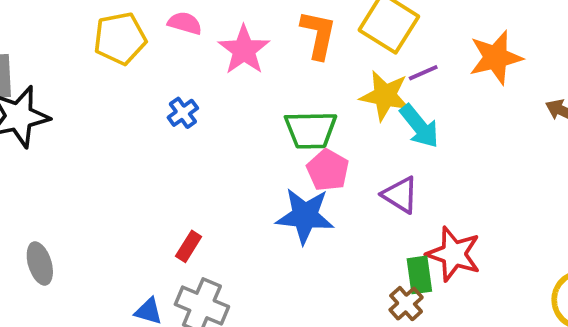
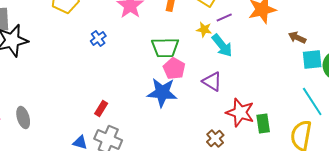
yellow star: (385, 96) -> (204, 30), size x0.6
green rectangle: (419, 275) -> (263, 124), moved

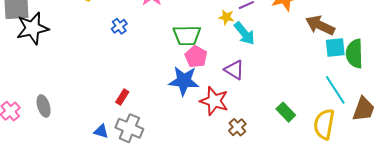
brown arrow: (297, 38) -> (320, 25), size x1.6
red star: (240, 113) -> (214, 101), moved
green rectangle: (263, 124) -> (286, 112), turned -36

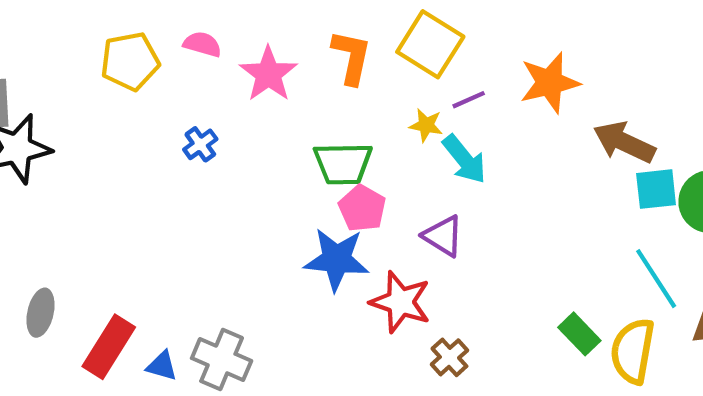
red rectangle: (122, 97) -> (109, 347), moved, size x1.8
gray ellipse: (44, 106) -> (41, 313), turned 30
green rectangle: (286, 112) -> (579, 334), moved

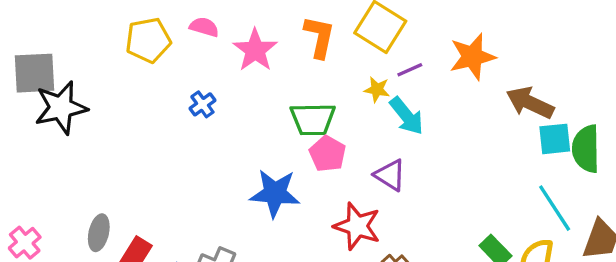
blue star: (337, 259) -> (275, 193), moved
gray ellipse: (41, 313) -> (99, 233), moved

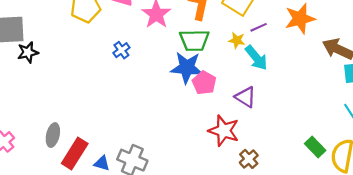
black star: (61, 108) -> (28, 52), size x0.6
green trapezoid: (313, 119) -> (194, 40), moved
blue star: (275, 193) -> (187, 68), moved

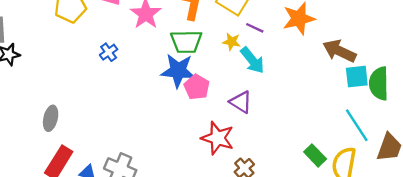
purple line: (259, 27) -> (255, 28), turned 49
gray ellipse: (53, 135) -> (51, 118), moved

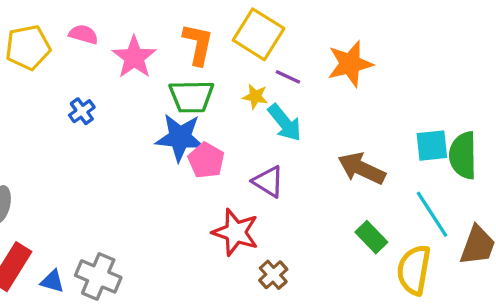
brown arrow: (339, 51) -> (362, 168), moved
green rectangle: (315, 155) -> (371, 237), moved

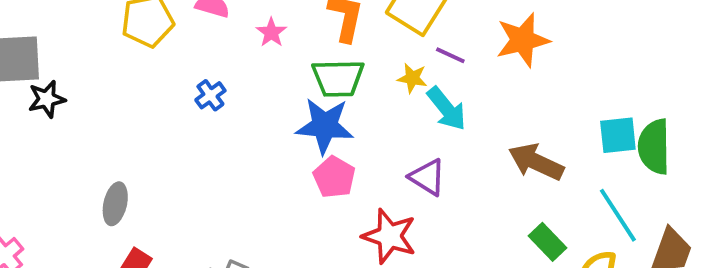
pink star: (134, 57) -> (271, 32), size x0.6
pink pentagon: (206, 160) -> (334, 177), moved

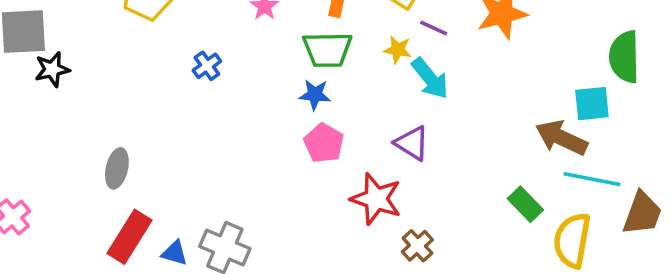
blue star: (325, 126) -> (315, 95), size x0.6
green semicircle: (654, 147) -> (624, 57), moved
brown arrow: (536, 162) -> (561, 138), moved
cyan line: (618, 215) -> (592, 179), turned -46

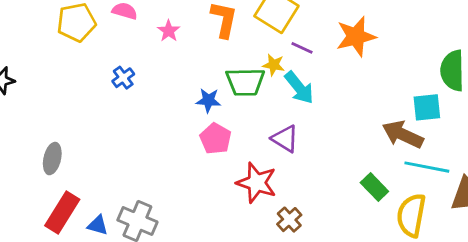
green trapezoid: (327, 50) -> (245, 82), moved

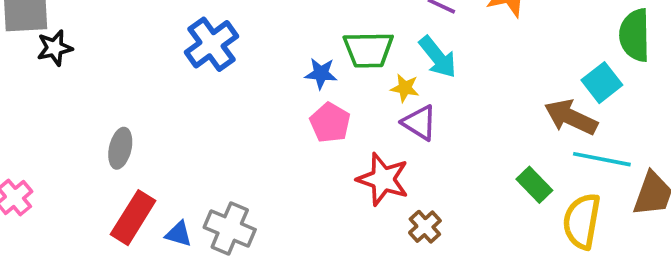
yellow star: (274, 65) -> (405, 88), moved
blue cross: (123, 78) -> (211, 44), size x1.8
cyan square: (427, 107) -> (602, 83), turned -32

